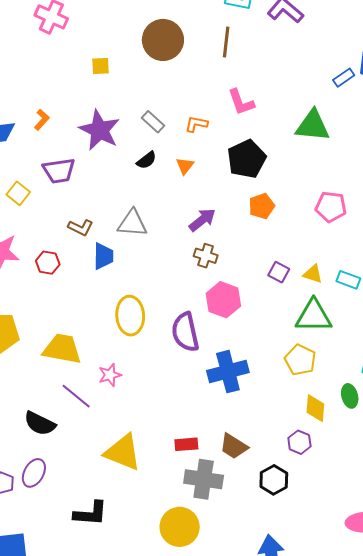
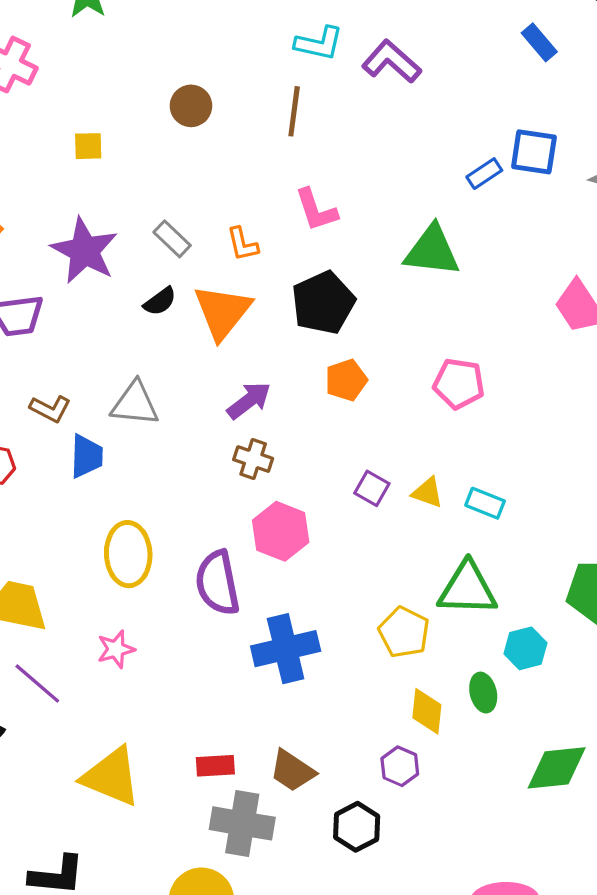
brown circle: (163, 40) -> (191, 106), size x0.6
orange L-shape: (196, 124) -> (242, 244), turned -115
orange triangle: (185, 166) -> (222, 312), size x2.0
green triangle: (314, 316) -> (467, 589), moved
pink star: (110, 375) -> (116, 649), moved

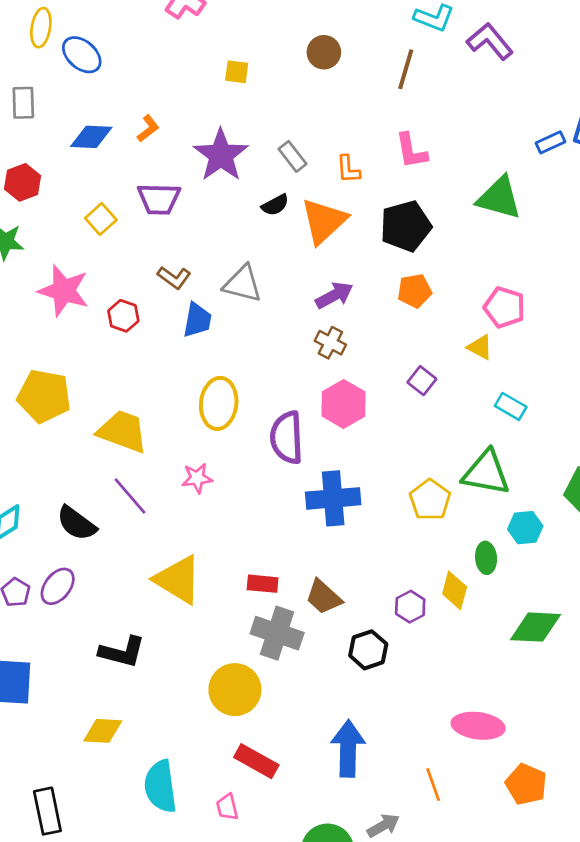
yellow triangle: (427, 493) -> (480, 347), moved
yellow diamond: (427, 711) -> (455, 590), moved

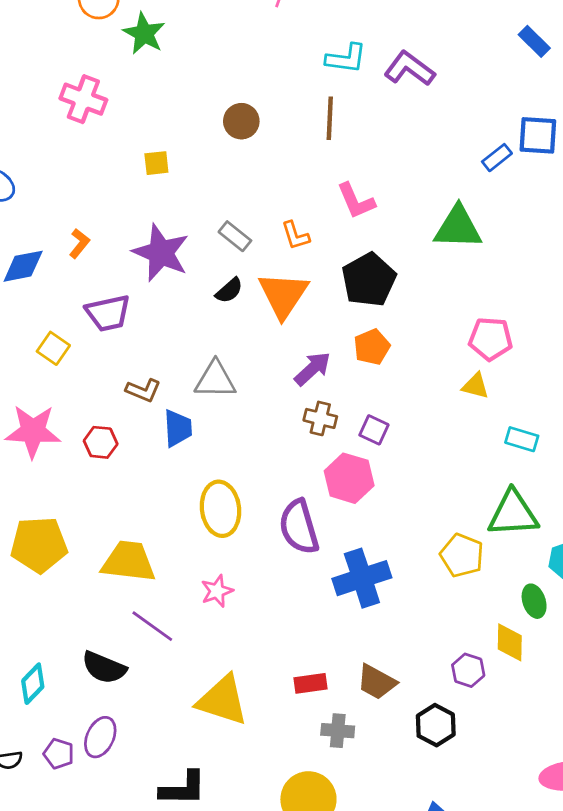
orange pentagon: (414, 291) -> (372, 347), moved
purple square: (422, 381) -> (374, 430), moved
gray cross: (277, 633) -> (338, 731), size x0.6

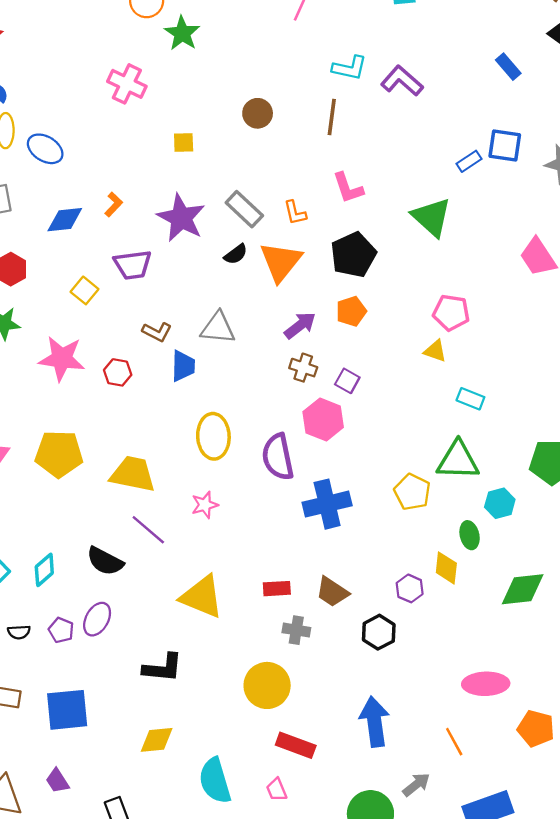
green triangle: (458, 227) -> (432, 217), turned 36
gray rectangle: (235, 236) -> (244, 209), size x1.4

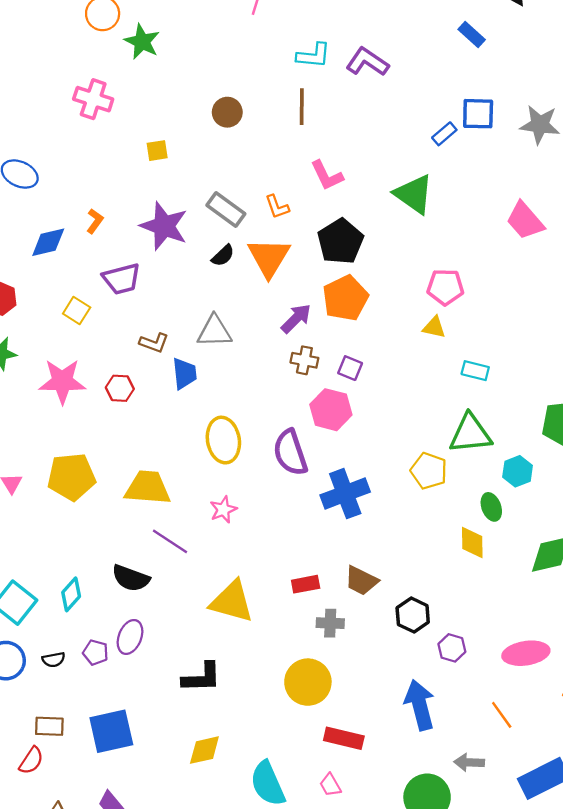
orange pentagon: (351, 311) -> (345, 298), size x1.5
purple hexagon: (410, 588) -> (452, 648), moved
gray arrow: (416, 785) -> (469, 762), turned -132

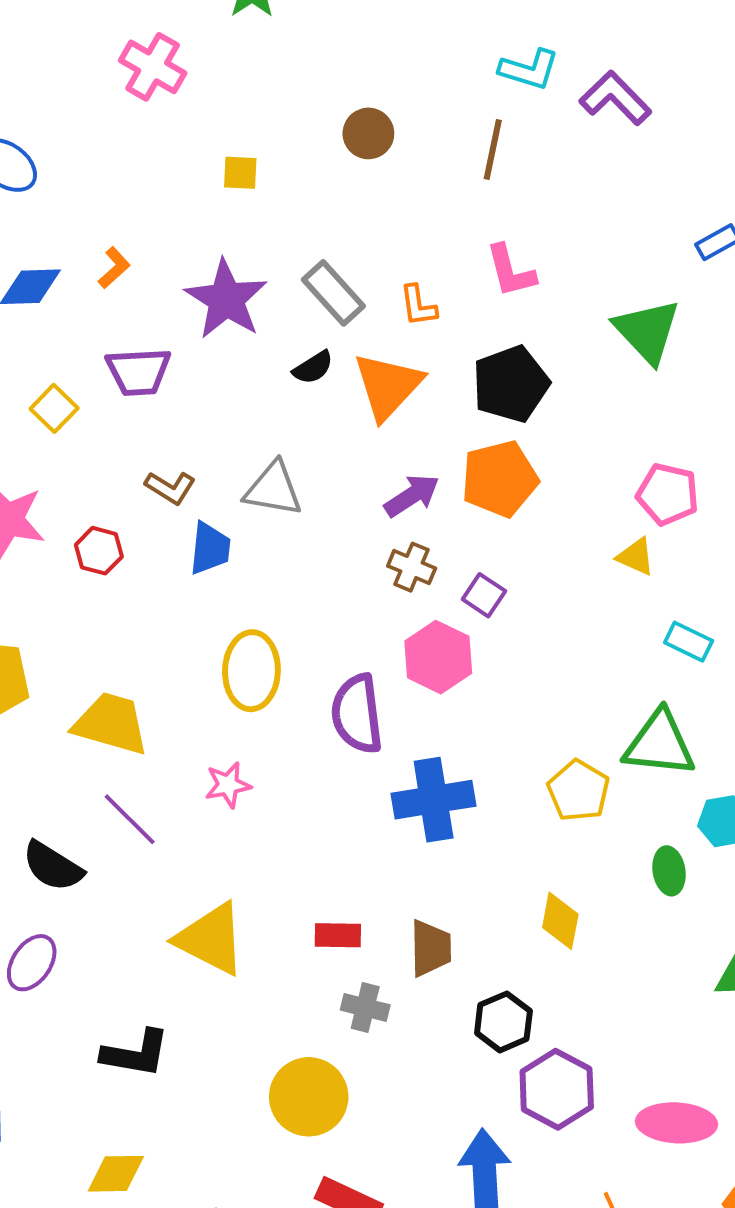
yellow diamond: (472, 543) -> (560, 921), moved
brown trapezoid: (361, 581) -> (431, 948), turned -129
purple hexagon: (452, 648) -> (557, 1089), size x1.6

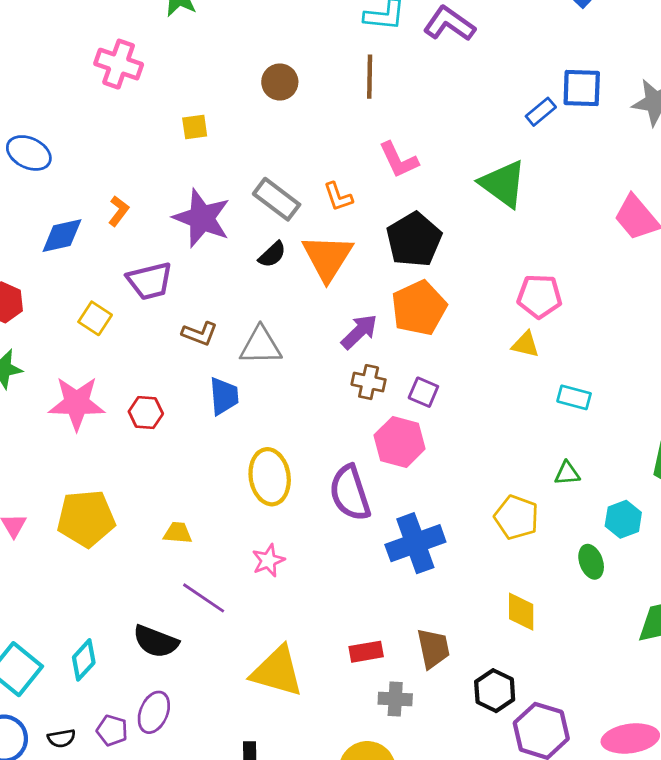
brown L-shape: (170, 488) -> (200, 334), moved
yellow trapezoid: (111, 724) -> (178, 533), size x0.5
green triangle: (659, 744) -> (567, 473), size x0.5

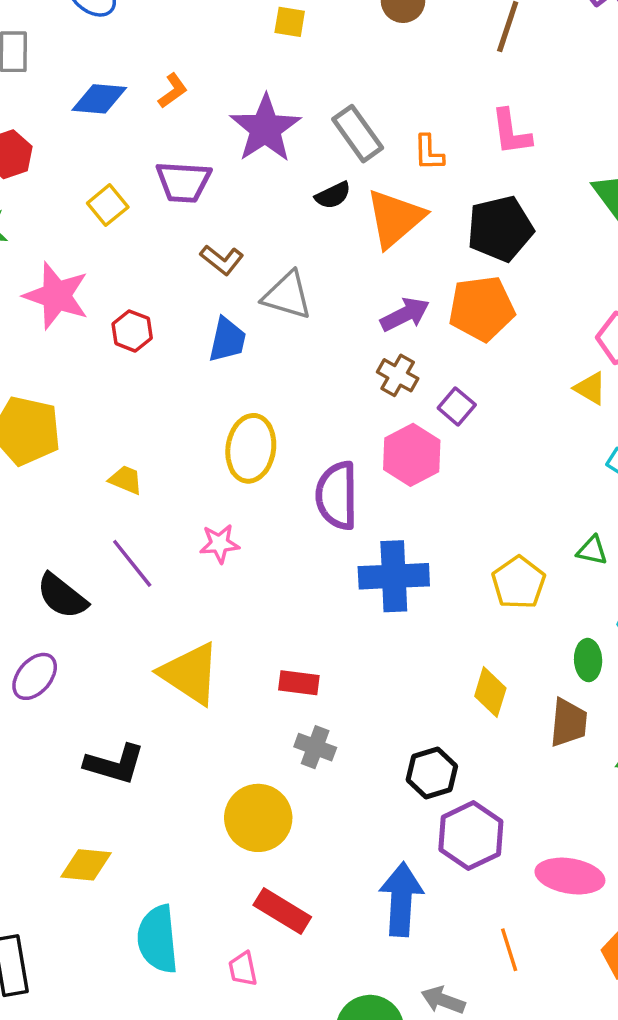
brown trapezoid: (433, 648) -> (568, 723), moved

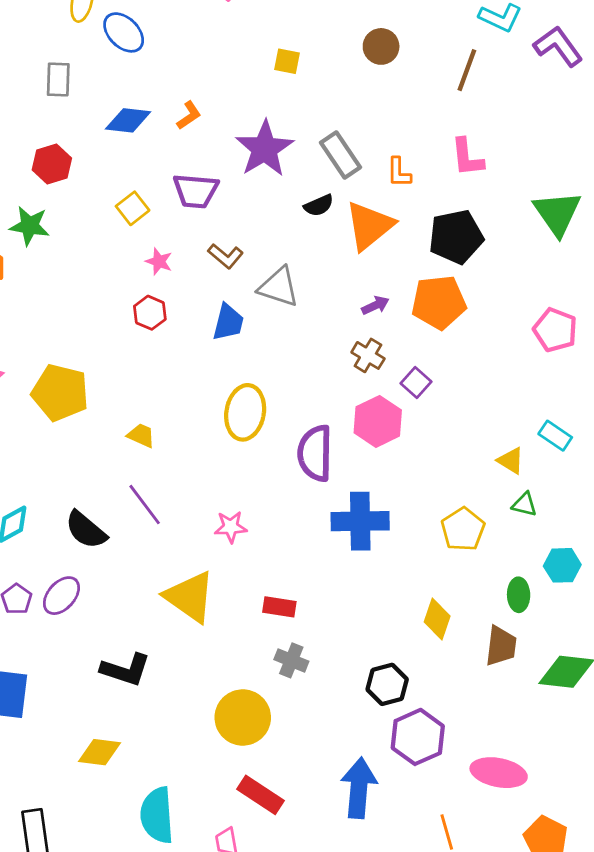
pink star: (56, 296) -> (159, 261), moved, size x0.5
purple arrow: (405, 314) -> (375, 305), size x0.7
yellow triangle: (590, 388) -> (511, 461), moved
pink star: (220, 544) -> (231, 527), moved

